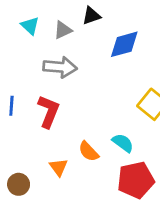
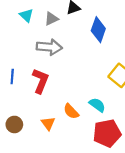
blue diamond: (124, 44) -> (98, 30), turned -55
brown circle: (19, 184) -> (14, 124), moved

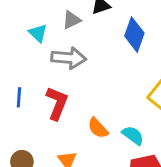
cyan triangle: (26, 15) -> (38, 33), moved
orange semicircle: (71, 111) -> (98, 128), moved

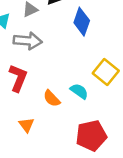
cyan semicircle: (133, 135) -> (79, 91), moved

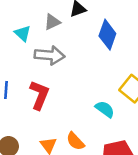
orange semicircle: (52, 98) -> (75, 141), moved

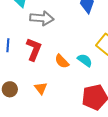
orange semicircle: (75, 141) -> (62, 61), moved

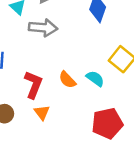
red L-shape: (34, 49) -> (33, 85), moved

